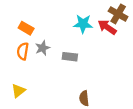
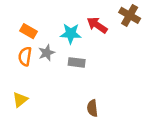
cyan star: (83, 24) -> (71, 34), moved
red arrow: (107, 27) -> (97, 25), moved

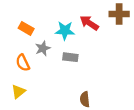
brown cross: (130, 15) -> (119, 14), turned -30
orange semicircle: (25, 56) -> (23, 63), moved, turned -35

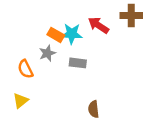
orange rectangle: (26, 28) -> (56, 35), moved

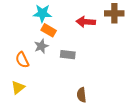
red arrow: (98, 25) -> (86, 22), turned -30
cyan star: (72, 34) -> (42, 13), moved

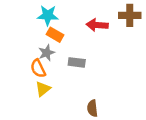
orange semicircle: (22, 60) -> (38, 68), moved
yellow triangle: (18, 87) -> (43, 89), moved

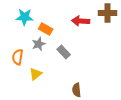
cyan star: (48, 15) -> (25, 17), moved
gray rectangle: (77, 62) -> (64, 52), turned 40
orange semicircle: (38, 68) -> (18, 57), moved, turned 35

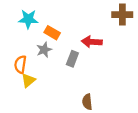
red arrow: (81, 21) -> (92, 42), moved
gray rectangle: (64, 52) -> (72, 59), turned 64
yellow triangle: (36, 74) -> (28, 80), moved

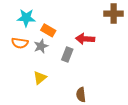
orange semicircle: (20, 64) -> (20, 43), moved, turned -91
yellow triangle: (28, 80) -> (40, 78), moved

